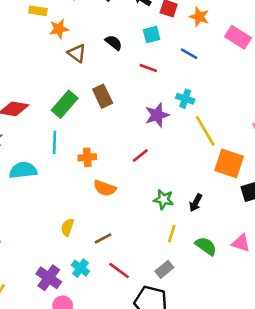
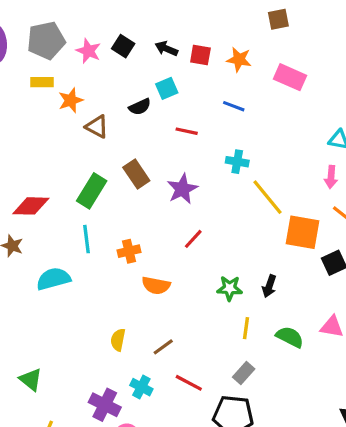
cyan square: (152, 35) -> (167, 88), moved
black semicircle: (114, 43) -> (140, 107), turned 126
purple star: (157, 115) -> (182, 189), moved

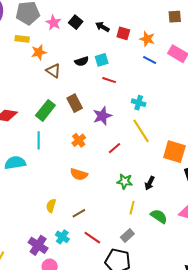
cyan square: (167, 88) -> (102, 60), moved
blue line: (234, 106) -> (150, 60), moved
yellow line: (268, 197) -> (141, 131), moved
red line: (193, 239) -> (114, 148), moved
orange cross: (129, 251) -> (79, 140), moved, turned -32

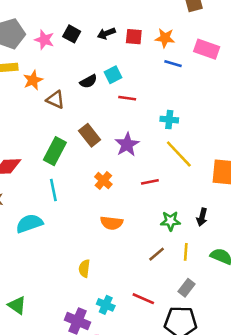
black arrow: (102, 27) -> (106, 33), turned -40
red line: (114, 148) -> (150, 182), turned 40
brown line: (79, 213) -> (157, 254), moved

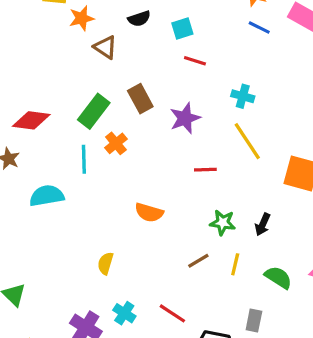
black semicircle: (88, 81) -> (139, 19), moved
orange cross: (103, 181) -> (116, 143), moved
gray rectangle: (187, 288) -> (254, 320), moved, turned -36

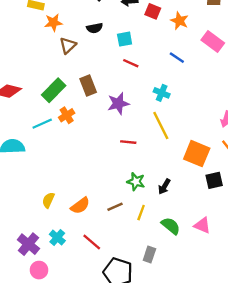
blue line: (259, 28) -> (177, 58), moved
brown triangle: (105, 47) -> (68, 45), turned 36
cyan line: (84, 159) -> (42, 124), turned 60
orange semicircle: (149, 212) -> (80, 206), moved, turned -60

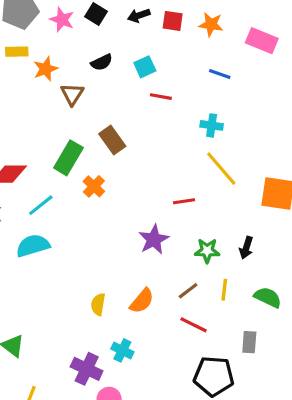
purple star: (118, 103) -> (154, 239), moved
cyan line: (42, 124) -> (41, 205), moved
red line: (92, 242) -> (194, 325), moved

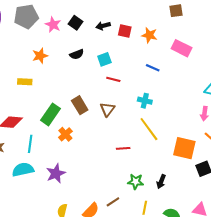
yellow rectangle: (17, 52) -> (25, 82), moved
brown triangle: (72, 94) -> (107, 109), moved
cyan line: (41, 205) -> (30, 144), turned -48
purple star: (154, 239) -> (56, 173), moved
brown line: (188, 291) -> (113, 202), moved

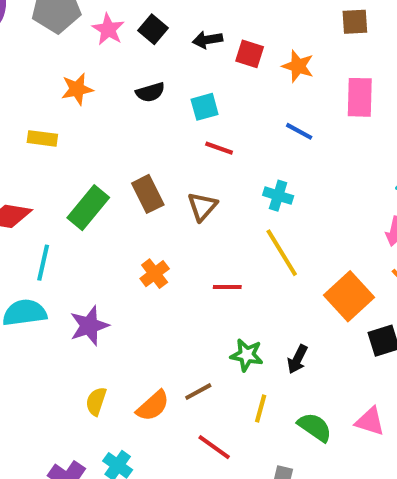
pink rectangle: (182, 48) -> (360, 97), turned 60
orange cross: (65, 134) -> (155, 274), moved
orange square: (184, 148) -> (349, 296), turned 30

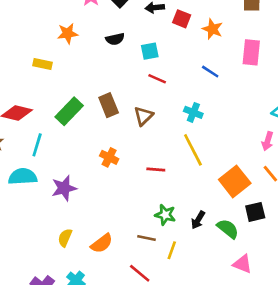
orange cross: (155, 274) -> (109, 157), turned -30
brown line: (198, 392) -> (146, 238), moved, turned 36
green semicircle: (315, 427) -> (228, 229), moved

